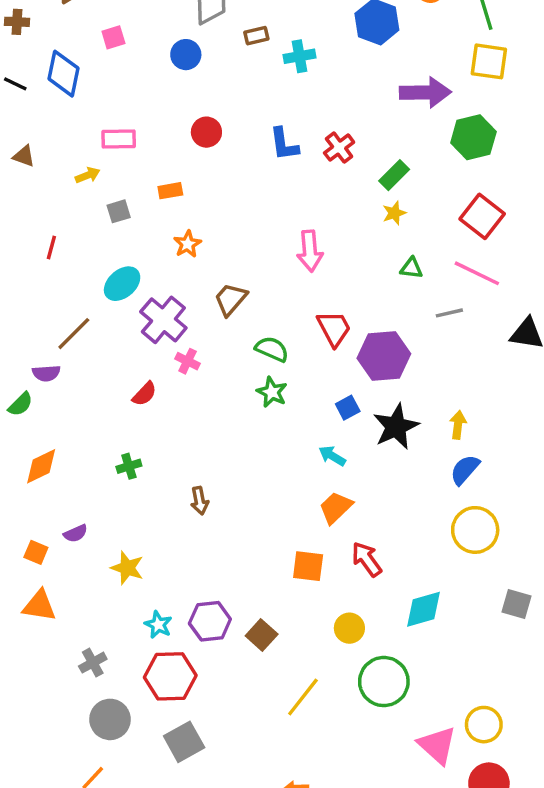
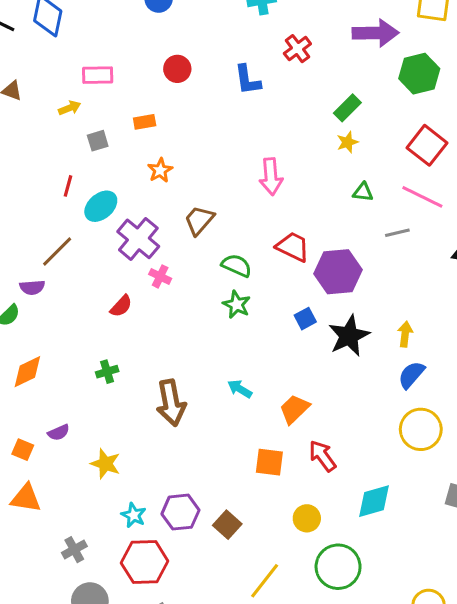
red cross: (339, 148) -> (297, 49), moved
red line: (51, 247) -> (68, 186), moved
red trapezoid: (334, 328) -> (293, 247), turned -36
cyan arrow: (332, 456) -> (240, 389), moved
brown arrow: (200, 501) -> (171, 403), size x1.8

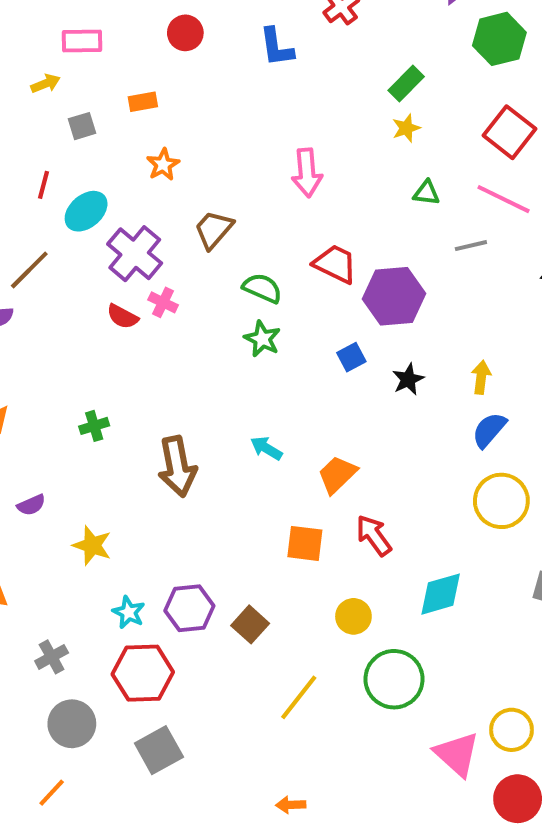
red semicircle: (121, 306) -> (123, 317), moved, turned 75
black star: (349, 336) -> (408, 379), size x0.6

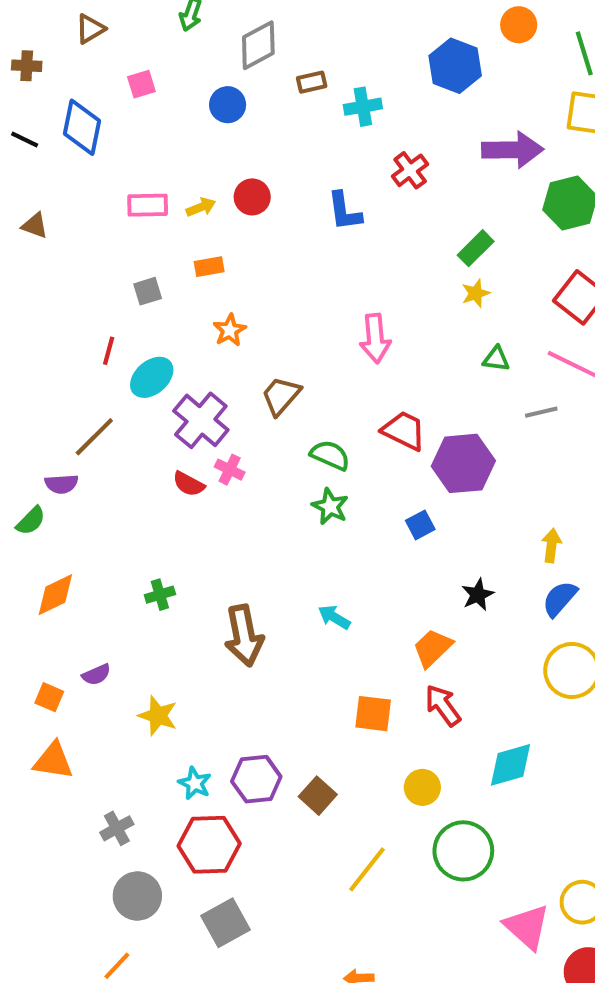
yellow arrow: (46, 84) -> (201, 207), moved
black star: (408, 379) -> (478, 595), moved
orange trapezoid: (337, 475) -> (433, 648), moved

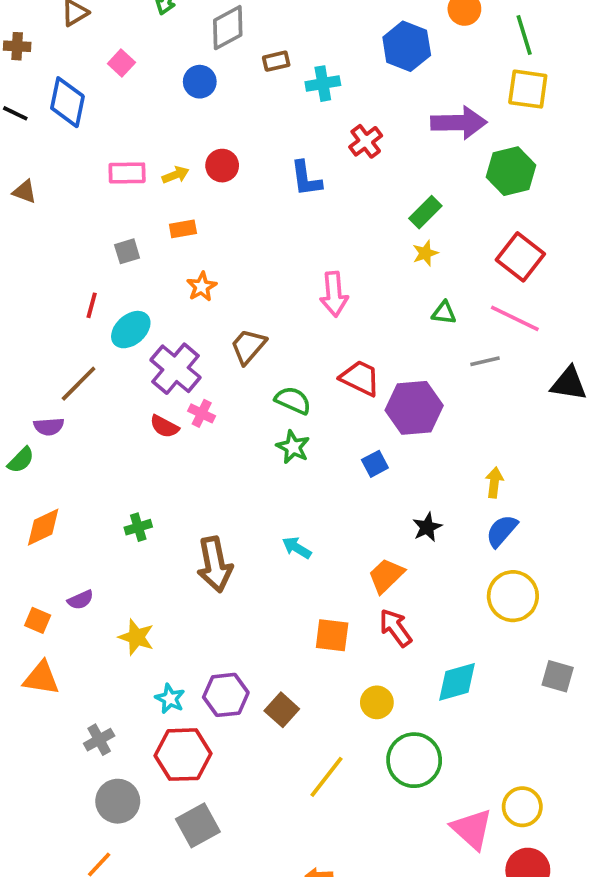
pink square: (141, 84) -> (121, 63), turned -30

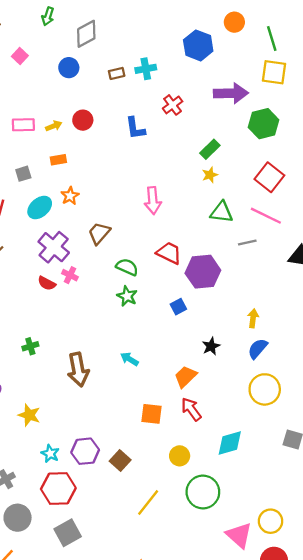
brown rectangle: (276, 61) -> (117, 73), moved
green triangle: (444, 313) -> (222, 212), size x1.5
cyan ellipse: (131, 330) -> (40, 208), moved

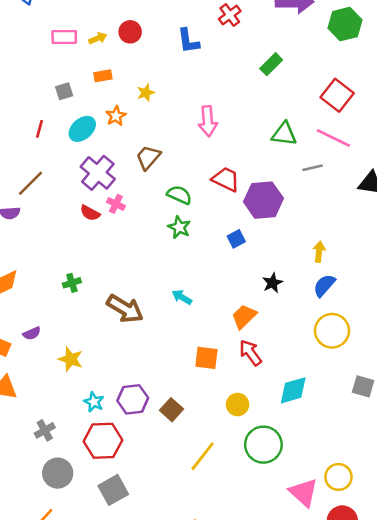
green hexagon: (264, 124) -> (345, 24), moved
yellow star: (210, 175) -> (146, 93), moved
brown arrow: (78, 370) -> (125, 309), turned -48

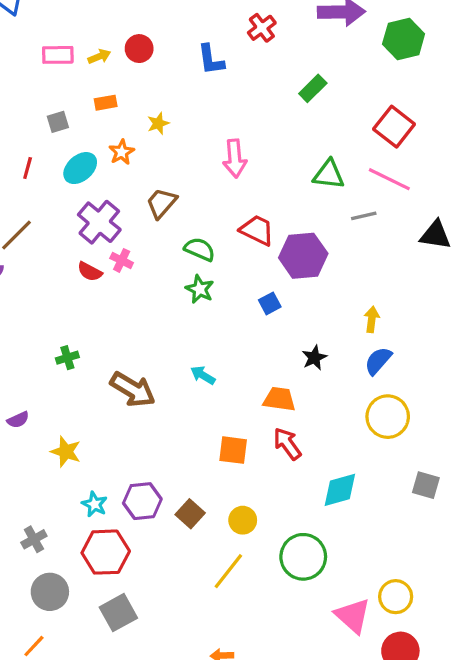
orange trapezoid: (244, 317) -> (279, 399), turned 52
yellow circle: (238, 405) -> (243, 520), moved

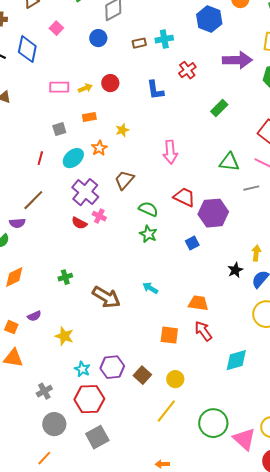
black star: (314, 358) -> (235, 270), moved
green circle: (303, 557) -> (213, 423), moved

